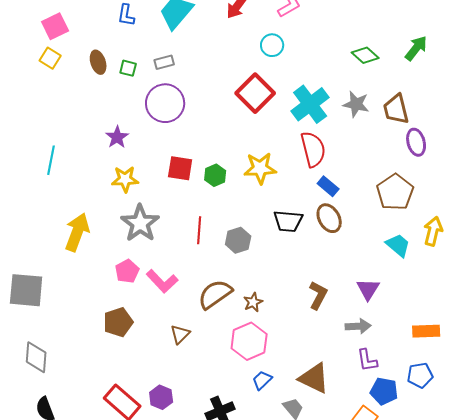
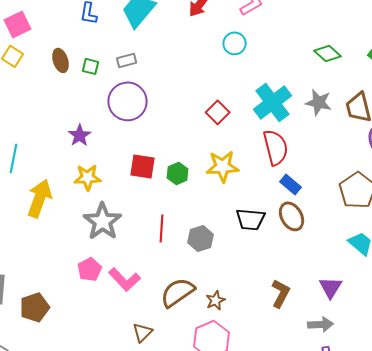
red square: (255, 93) -> (218, 112), moved, size x0.6
yellow arrow: (77, 232) -> (40, 198), moved
brown pentagon: (118, 322) -> (35, 307), moved

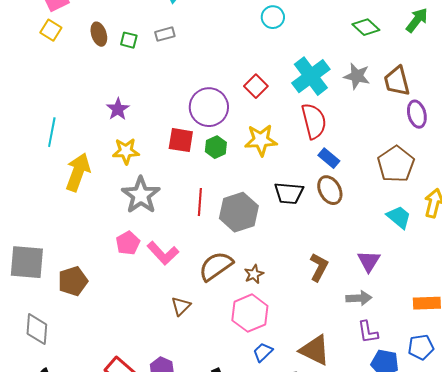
purple circle: (128, 101) -> (209, 107), moved
gray hexagon: (201, 238) -> (239, 212), size x1.5

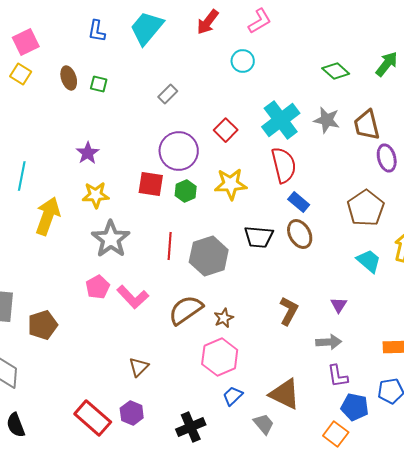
gray rectangle: (165, 34) -> (168, 94), moved, turned -30
purple triangle: (369, 261) -> (339, 305), size x0.7
brown triangle: (181, 306) -> (139, 367), moved

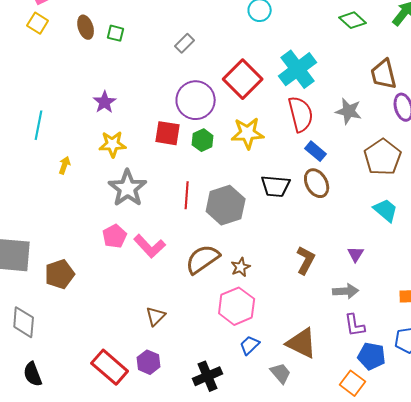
gray star: (327, 120) -> (349, 111), moved
red square: (226, 130) -> (243, 79), size x1.6
yellow arrow: (48, 216) -> (65, 165), size x0.5

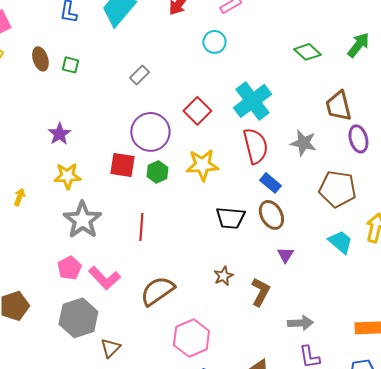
red square: (243, 79) -> (197, 111), size x0.7
brown pentagon: (383, 157) -> (337, 189), turned -30
gray hexagon: (226, 205) -> (78, 318), moved
purple triangle: (356, 254) -> (285, 255), moved
brown star: (241, 267) -> (223, 276), moved

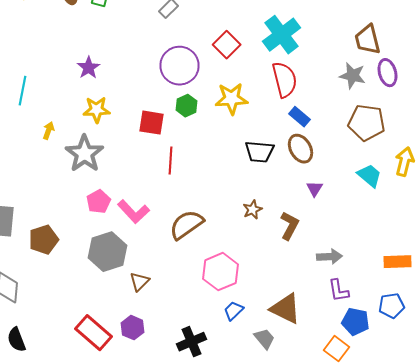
gray star: (303, 143) -> (352, 76), moved
red square: (122, 165) -> (152, 123), moved
gray star: (82, 220) -> (84, 154), moved

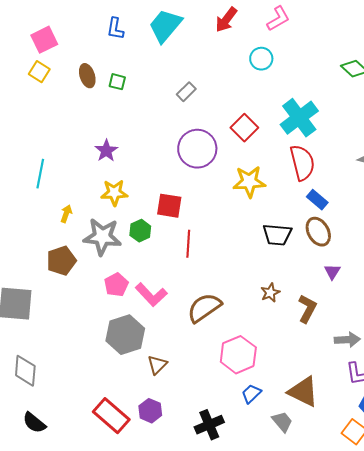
green hexagon: (186, 106) -> (140, 231), moved
gray star: (84, 154) -> (102, 237), turned -30
brown pentagon: (44, 240) -> (61, 261), moved
black semicircle: (16, 340) -> (34, 423), turned -30

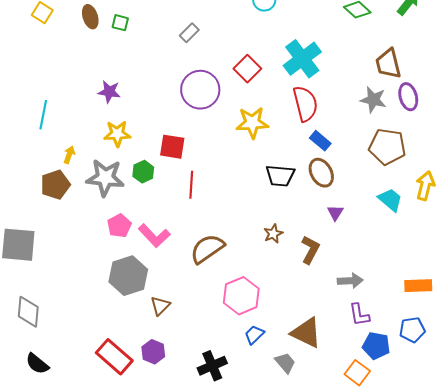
purple star: (106, 151) -> (109, 92), turned -30
brown pentagon: (61, 261) -> (55, 185), moved

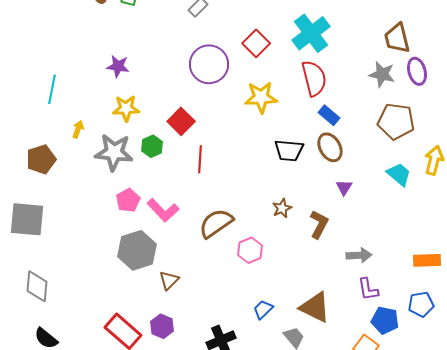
red square: (172, 147) -> (181, 121), turned 36
brown pentagon: (55, 185) -> (41, 159), moved
pink hexagon: (241, 296) -> (250, 250), moved, size x0.7

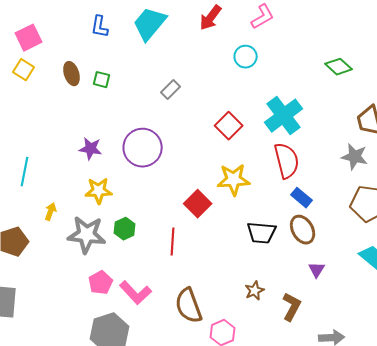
purple circle: (209, 64) -> (143, 148), moved
red square: (181, 121) -> (198, 204), moved
brown semicircle: (216, 223) -> (189, 306), turned -75

